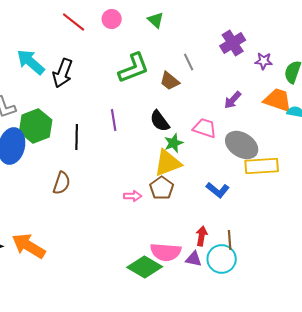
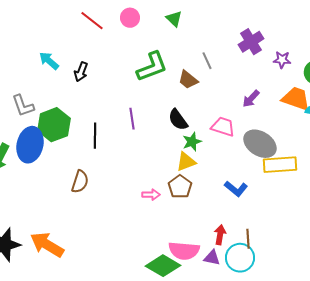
cyan arrow: (31, 62) -> (49, 61), size x0.7
black arrow: (63, 73) -> (81, 72), size x0.7
yellow triangle: (168, 163) -> (186, 162), size x0.7

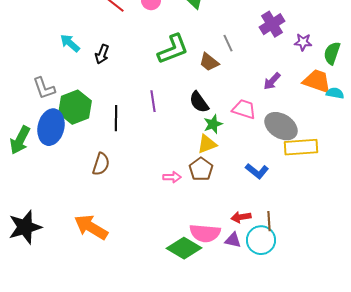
red arrow: (220, 235) -> (241, 217), turned -108
orange arrow: (47, 245) -> (91, 227), moved

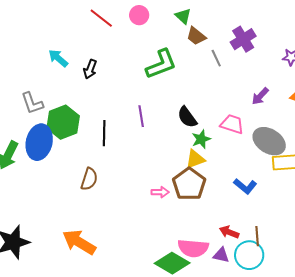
purple cross: (272, 24) -> (243, 39), moved
brown trapezoid: (209, 62) -> (196, 36), moved
brown pentagon: (201, 169) -> (189, 184), size x1.4
red arrow: (241, 217) -> (229, 232), turned 30

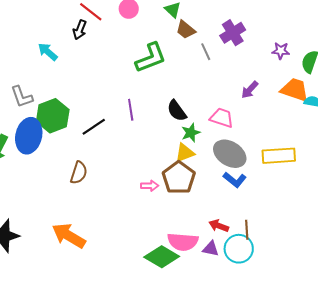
black arrow: (90, 69) -> (80, 30), moved
black line: (104, 133) -> (94, 127), turned 55
gray ellipse: (269, 141) -> (230, 154), moved

